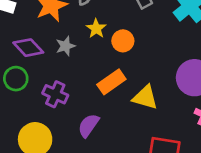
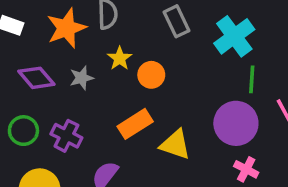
green circle: (16, 79) -> (23, 131), moved

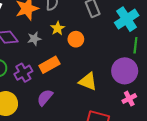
orange rectangle: (135, 124) -> (49, 65), moved
purple cross: (66, 136) -> (23, 73), turned 30
pink cross: (246, 169) -> (129, 99), turned 32

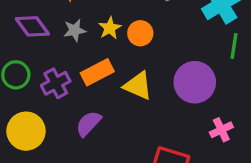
yellow star: (58, 28) -> (110, 28), moved
purple circle: (125, 71) -> (195, 82), moved
yellow triangle: (88, 81) -> (138, 86), moved

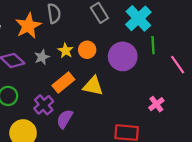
purple circle: (195, 82) -> (123, 56), moved
purple cross: (56, 83) -> (44, 105), moved

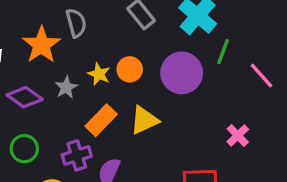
green line: (153, 45) -> (223, 52), turned 30
yellow triangle: (93, 86) -> (144, 120), turned -30
purple cross: (44, 105) -> (77, 155), turned 30

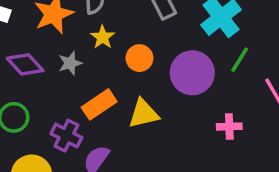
yellow star: (99, 74) -> (103, 37), moved
pink cross: (238, 135) -> (229, 127), moved, turned 30
purple cross: (77, 155) -> (66, 136), turned 32

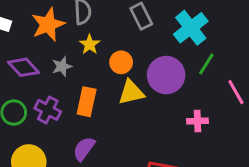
orange rectangle: (99, 104) -> (87, 102), turned -44
yellow triangle: (144, 114) -> (131, 92), moved
purple cross: (66, 136) -> (48, 110), moved

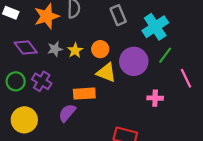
yellow star: (90, 44) -> (75, 50), moved
yellow triangle: (131, 92) -> (106, 73), turned 30
orange rectangle: (87, 102) -> (84, 94), moved, turned 70

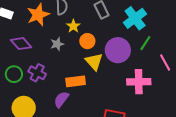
gray star: (55, 49) -> (57, 44), moved
yellow star: (75, 50) -> (73, 26), moved
yellow triangle: (106, 73) -> (94, 62), turned 30
pink cross: (155, 98) -> (139, 82), size x1.6

